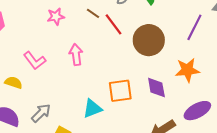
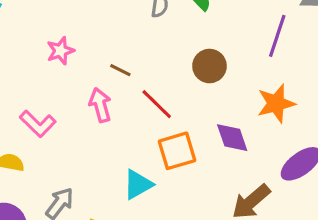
brown line: (93, 13) -> (120, 70), moved
red line: (113, 24) -> (157, 104), moved
brown circle: (149, 40) -> (210, 66), size x0.7

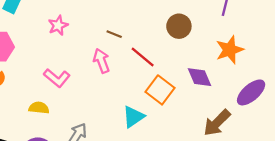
pink star: (60, 51) -> (58, 25), moved
orange square: (177, 151) -> (160, 90), turned -32

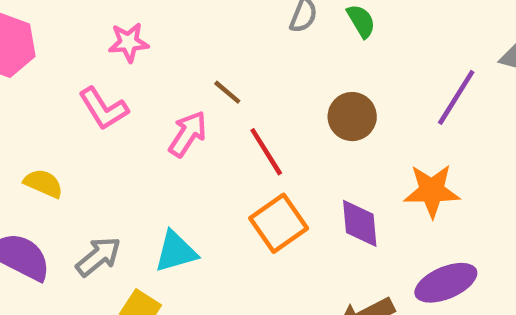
pink arrow: (101, 61) -> (188, 134), turned 35
pink L-shape: (57, 78) -> (103, 109), moved
cyan triangle: (133, 117) -> (176, 252), moved

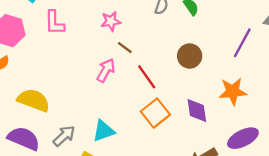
pink star: (129, 42) -> (111, 21), moved
pink L-shape: (103, 109) -> (54, 23), moved, turned 35
yellow semicircle: (43, 183) -> (34, 100), size x1.6

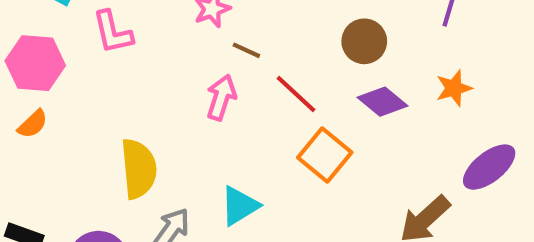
orange star: (233, 91) -> (454, 88), size x0.7
yellow semicircle: (34, 100) -> (139, 169), moved, turned 76
purple diamond: (197, 111) -> (383, 102), moved, turned -30

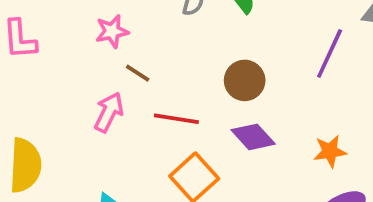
orange star: (454, 88) -> (330, 151), moved
red line: (296, 94) -> (176, 119), turned -42

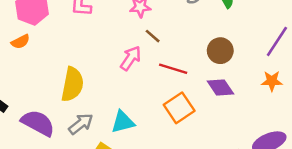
orange star: (330, 151) -> (272, 81), moved

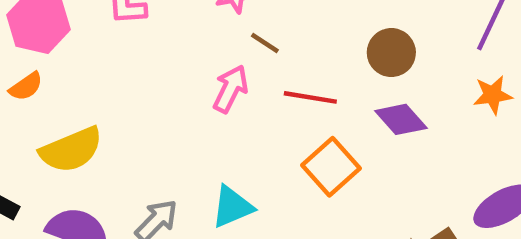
yellow semicircle: (72, 84) -> (71, 150), moved, turned 64

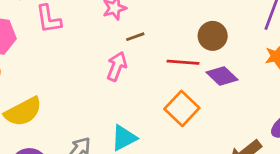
brown line: (265, 43) -> (135, 37), turned -48
red line: (310, 97) -> (183, 62), moved

